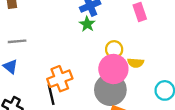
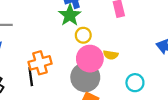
green star: (87, 24) -> (70, 15), size x1.5
yellow circle: (114, 49) -> (83, 35), moved

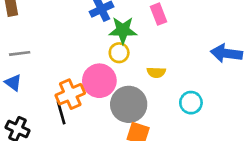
green star: (70, 15) -> (123, 30), moved, turned -30
pink circle: (90, 59) -> (99, 81), moved

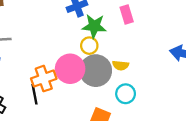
cyan circle: (191, 103) -> (126, 94), moved
gray circle: (129, 104) -> (96, 71), moved

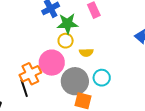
yellow semicircle: (121, 65) -> (86, 53), moved
gray circle: (96, 71) -> (75, 81), moved

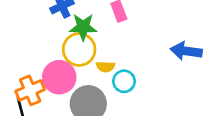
yellow circle: (66, 41) -> (79, 49), size x1.6
cyan circle: (102, 78) -> (124, 81), moved

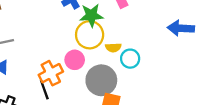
pink circle: (59, 77) -> (75, 60), size x0.7

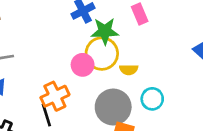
cyan circle: (130, 59) -> (152, 99), moved
pink circle: (75, 60) -> (83, 65), moved

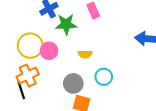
yellow circle: (102, 54) -> (30, 46), moved
gray circle: (113, 107) -> (73, 83), size x0.7

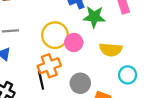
yellow semicircle: (85, 54) -> (111, 50), size x1.5
gray circle: (73, 83) -> (80, 83), moved

